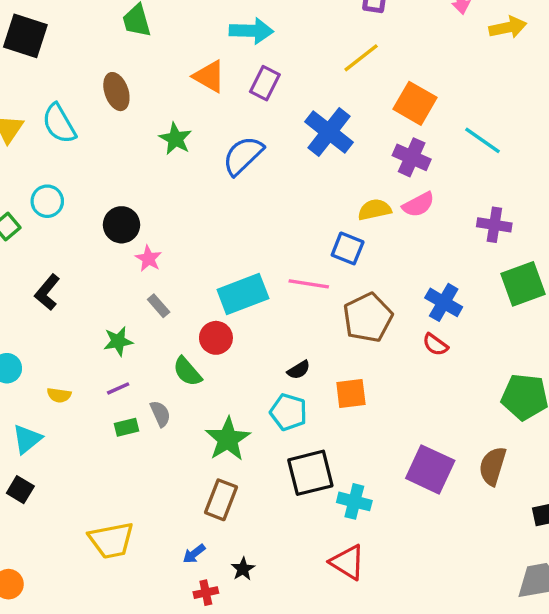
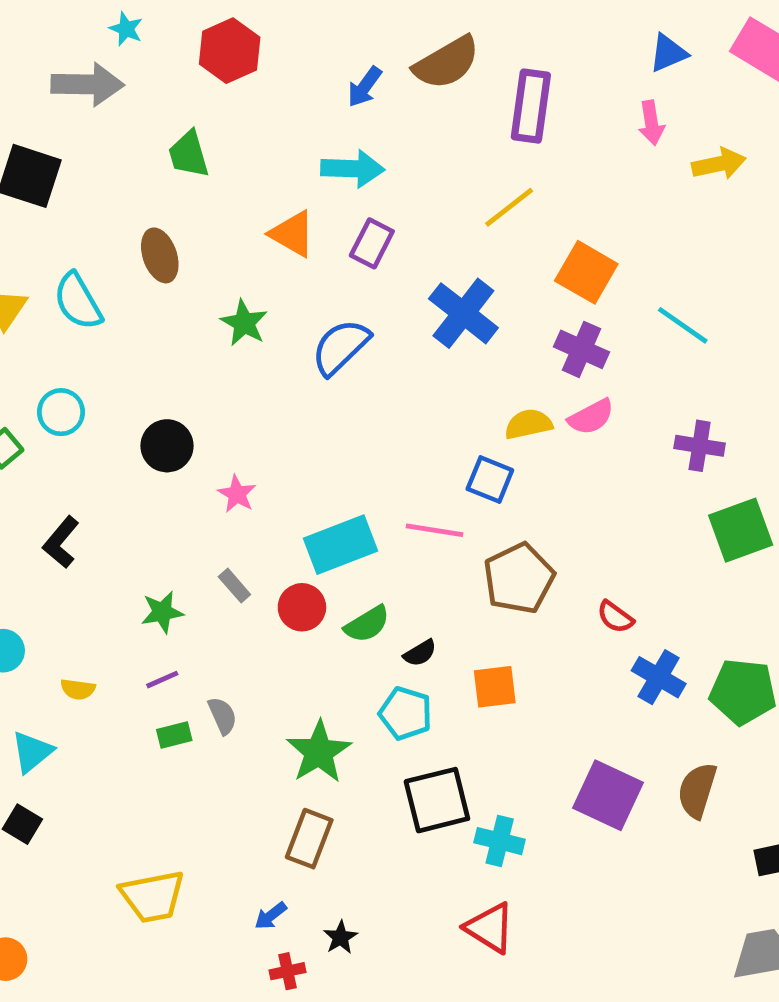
pink star: (148, 259) -> (237, 494), moved
blue cross: (444, 302) -> (659, 677), moved
gray rectangle: (159, 306) -> (234, 586), moved
green semicircle: (187, 372) -> (367, 624), moved, turned -80

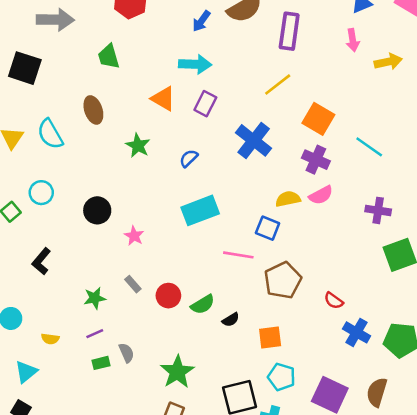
blue semicircle: (341, 347) -> (189, 158), size x0.6
cyan rectangle: (341, 545) -> (200, 210), moved
cyan pentagon: (406, 713) -> (282, 377), moved

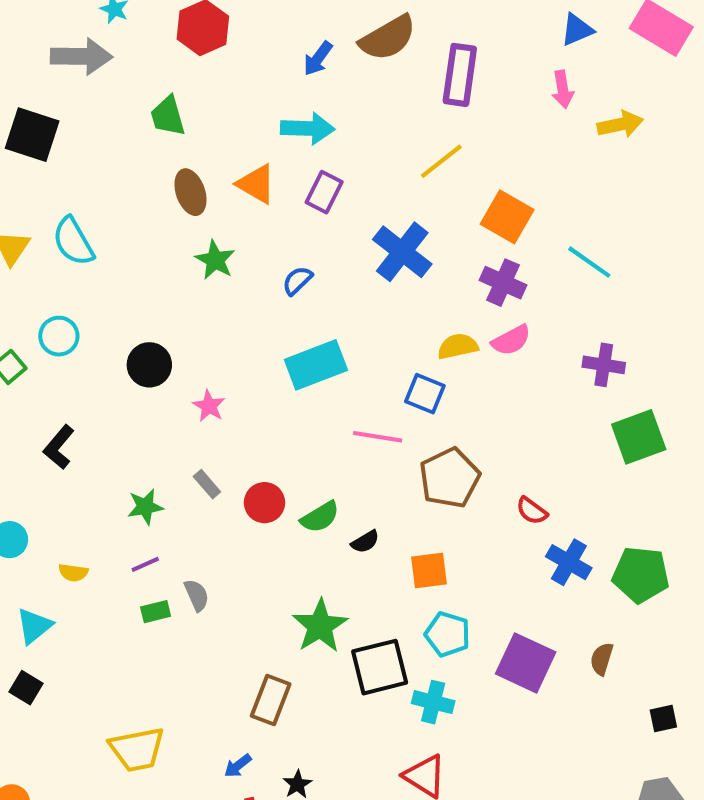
brown ellipse: (93, 110) -> (190, 192), moved
green star: (177, 372) -> (320, 626), moved
brown semicircle: (377, 392) -> (602, 659), size x0.7

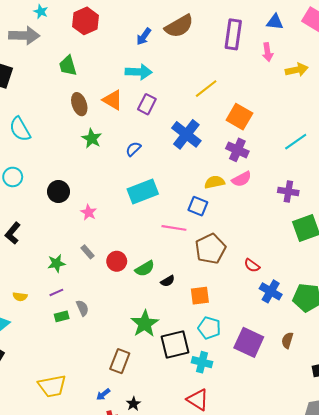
blue triangle: (577, 30) -> (275, 22), turned 30
purple rectangle: (460, 75) -> (233, 34), moved
cyan line: (589, 262) -> (296, 142), moved, turned -70

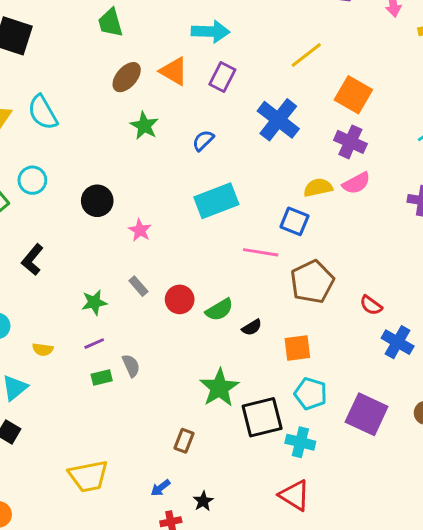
brown ellipse: (79, 104) -> (127, 77), turned 60
brown rectangle: (120, 361) -> (184, 441), size x0.7

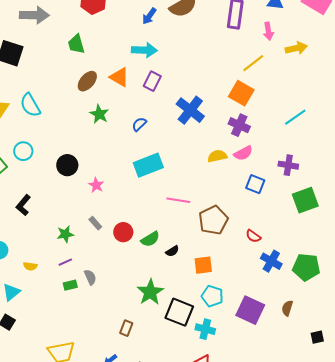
yellow line: (306, 55) -> (253, 63), moved
blue square: (294, 221) -> (255, 184), moved
black square: (262, 417) -> (179, 312), turned 36

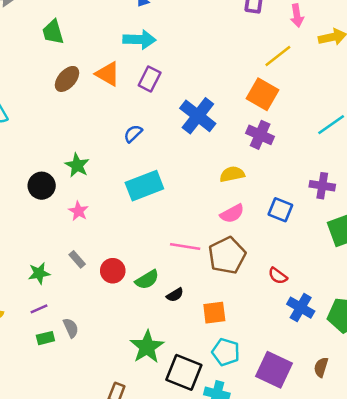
green star: (99, 114) -> (77, 165), moved
pink semicircle: (243, 153) -> (232, 214), moved
pink line: (178, 200) -> (185, 247), moved

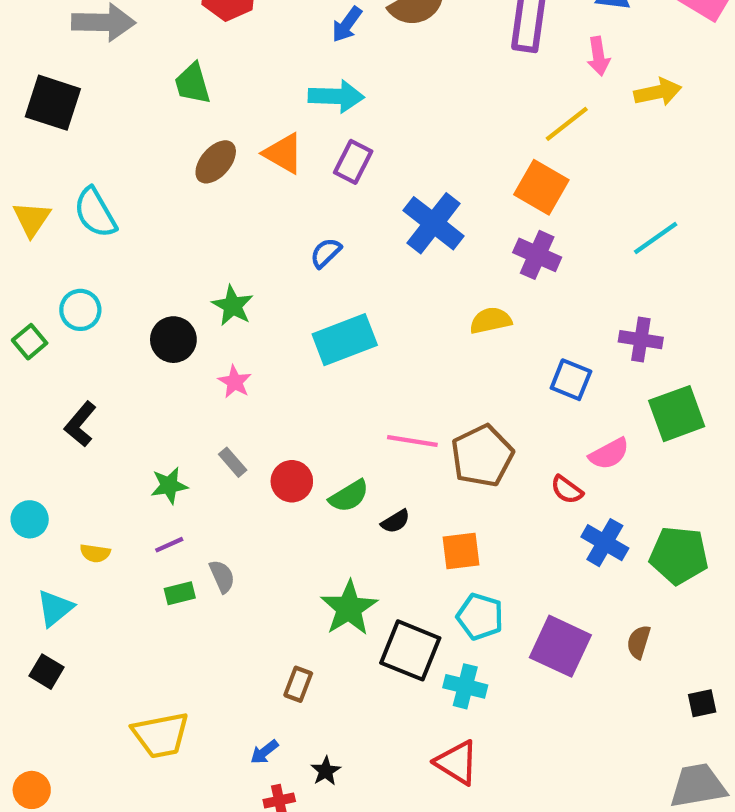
pink semicircle: (232, 214) -> (609, 454), moved

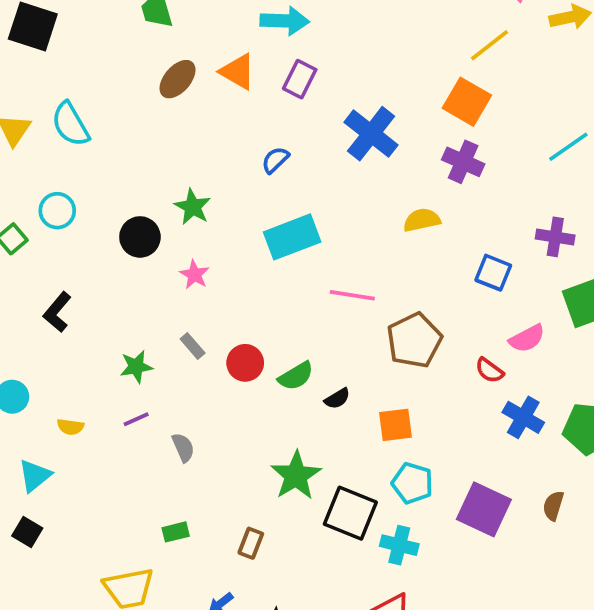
pink line: (412, 441) -> (352, 295), moved
green rectangle: (180, 593) -> (176, 532), moved

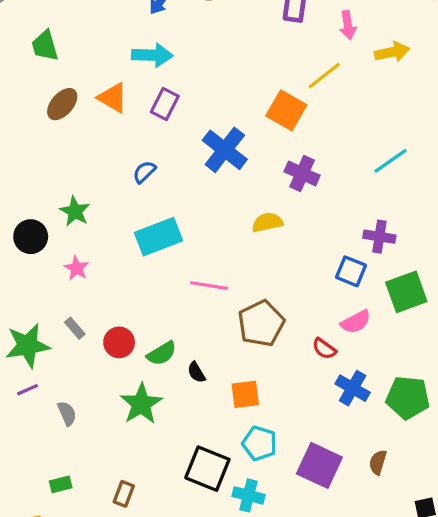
orange square: (467, 102) -> (286, 110), moved
blue square: (493, 273) -> (351, 271), moved
green star: (136, 367) -> (28, 346), size x1.6
black semicircle: (337, 399) -> (196, 372), turned 90
green star: (296, 476) -> (141, 404), moved

